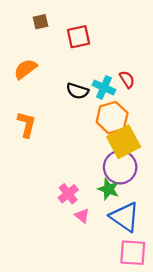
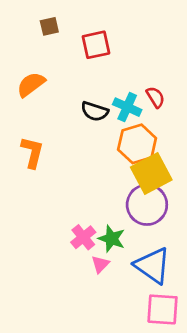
green star: (109, 189) -> (112, 239), moved
pink triangle: (82, 216) -> (100, 264), turned 35

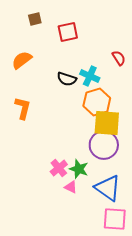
red semicircle: (155, 97) -> (119, 58), moved
yellow square: (151, 174) -> (107, 123), turned 32
pink triangle: (100, 264) -> (71, 187), turned -48

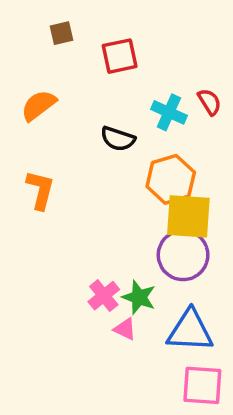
cyan cross: (90, 76) -> (169, 112), moved
blue triangle: (108, 188) -> (190, 331), turned -32

